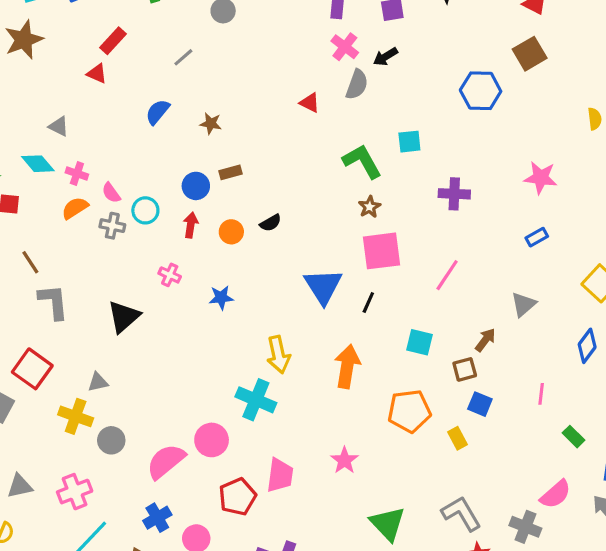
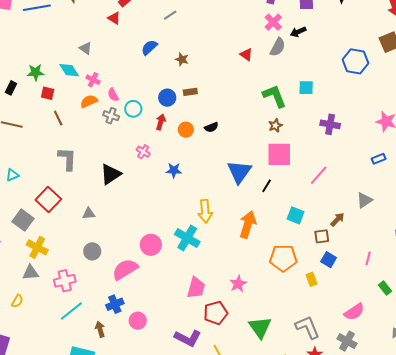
brown line: (30, 262) -> (58, 118), moved
yellow cross: (76, 416) -> (37, 247), moved
pink circle: (212, 440) -> (151, 245), moved
pink semicircle: (556, 494) -> (354, 312), moved
red pentagon: (237, 497) -> (216, 313), moved

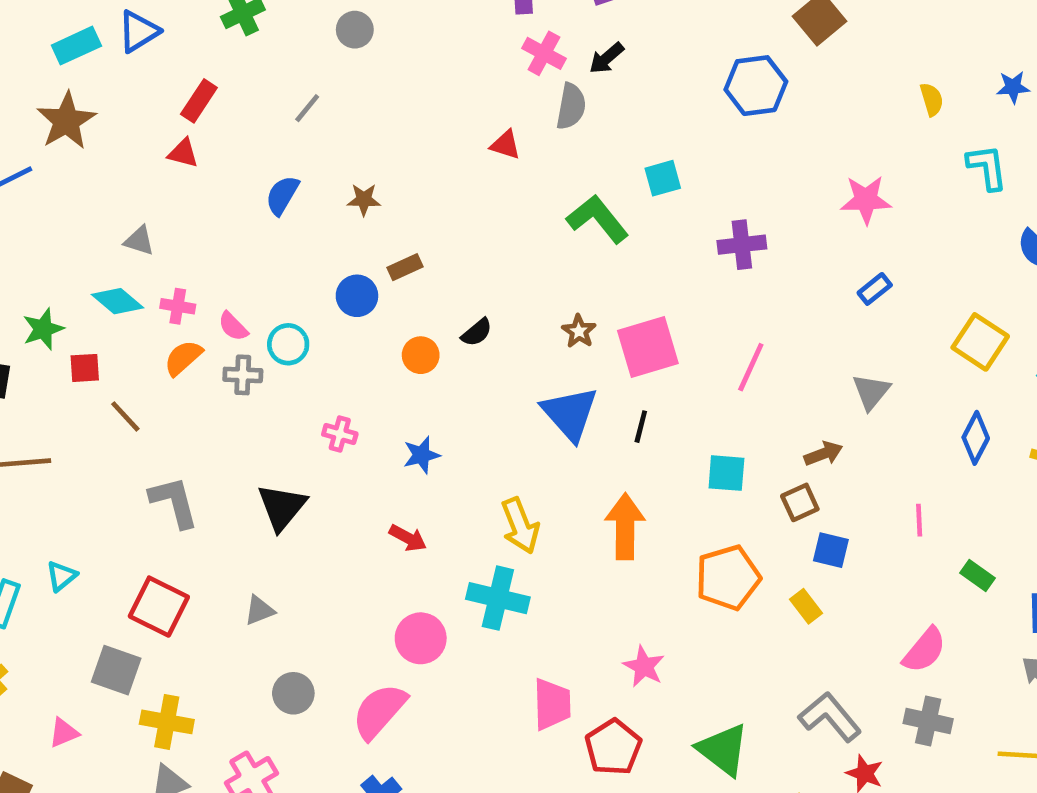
red arrow: (161, 122) -> (408, 538), moved, turned 119
brown star: (275, 125) -> (579, 331), moved
brown arrow: (337, 219) -> (823, 454), turned 42

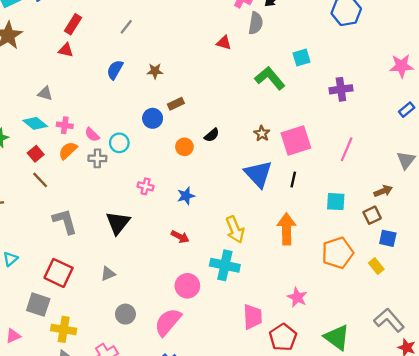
red square: (85, 368) -> (36, 154), moved, turned -35

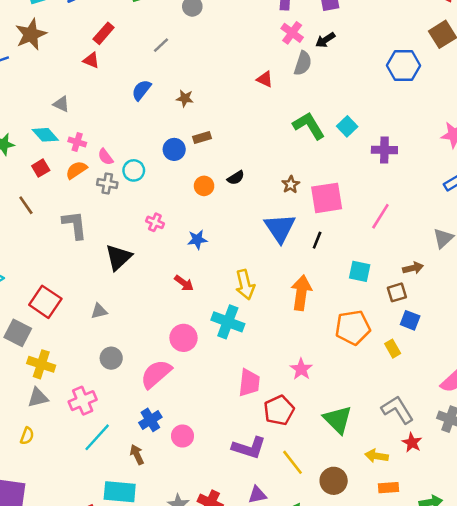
cyan square: (301, 57) -> (347, 126), moved, turned -36
brown line: (40, 180) -> (26, 205), moved
gray L-shape: (65, 221) -> (75, 225), moved

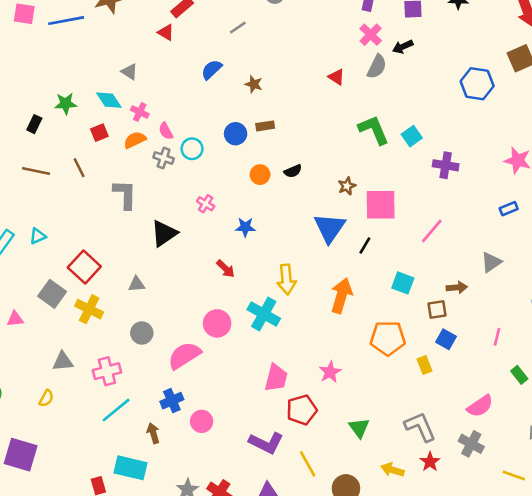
yellow cross: (41, 364) -> (89, 309), moved
green triangle: (338, 420) -> (359, 428), size x0.7

